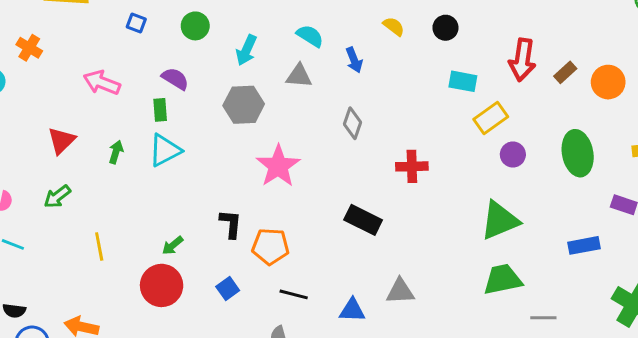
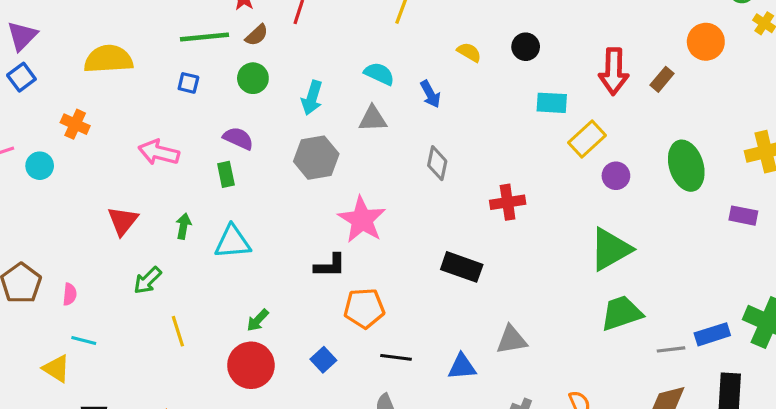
orange circle: (608, 82) -> (706, 42), moved
cyan triangle: (165, 150) -> (233, 242), moved, turned 30
green arrow: (57, 197) -> (148, 280), moved
black L-shape: (231, 224) -> (330, 266), moved, turned 92
blue rectangle: (584, 245) -> (712, 334), moved

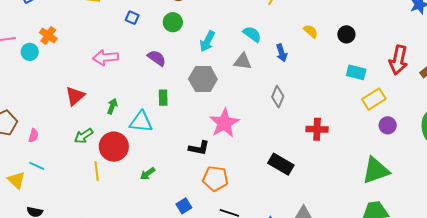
orange cross: (75, 124) -> (48, 35), moved
pink arrow: (159, 152) -> (105, 57), turned -30
green rectangle: (226, 174) -> (163, 98), moved
red circle: (251, 365) -> (114, 147), moved

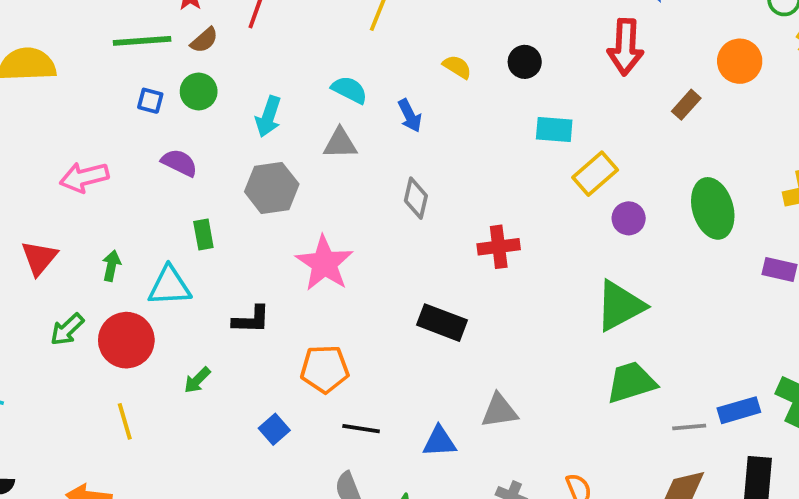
blue square: (132, 18) -> (150, 101), moved
red arrow: (398, 60) -> (625, 47), moved
black L-shape: (199, 148) -> (251, 320), moved
yellow line: (97, 171) -> (125, 421), moved

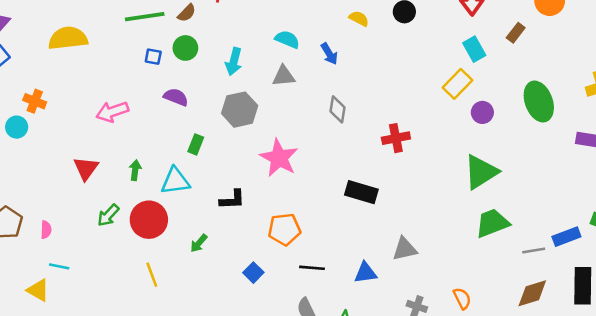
cyan rectangle: (554, 130) -> (474, 49), moved, turned 60
green rectangle: (203, 234) -> (196, 144), turned 36

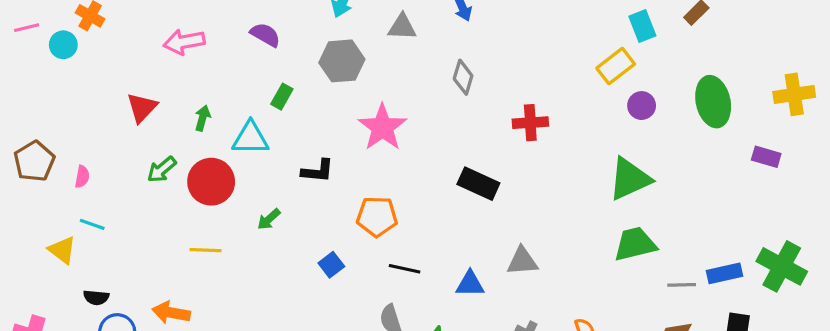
yellow line: (152, 275) -> (205, 250), turned -75

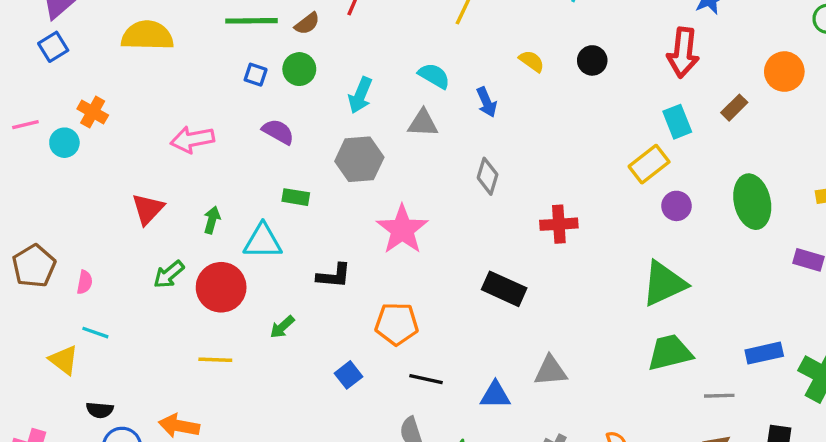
green rectangle: (282, 97) -> (296, 197), turned 70
blue rectangle: (724, 273) -> (764, 353), moved

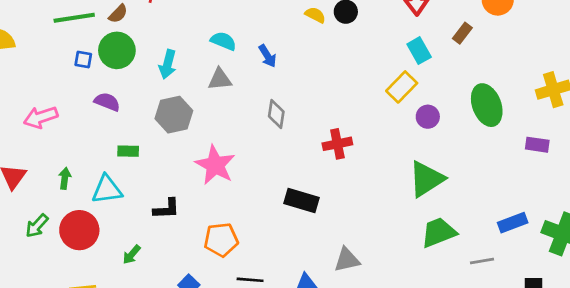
yellow semicircle: (532, 61) -> (315, 15), moved
green circle: (299, 69) -> (117, 50), size x1.4

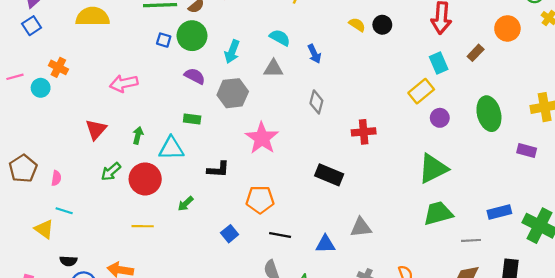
purple semicircle: (107, 102) -> (195, 76), moved

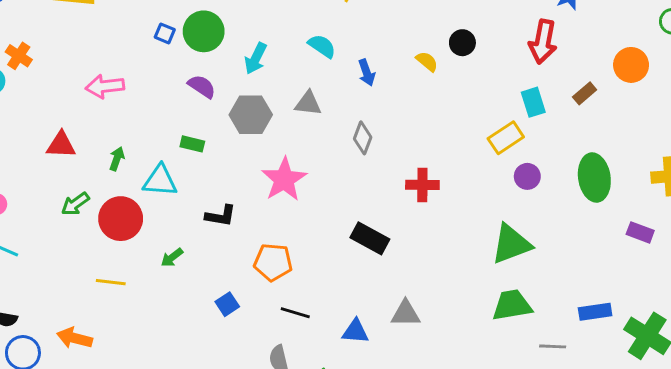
yellow semicircle: (357, 25) -> (427, 61), moved
gray triangle: (273, 69) -> (308, 103), moved
red triangle: (96, 129) -> (61, 145), turned 45

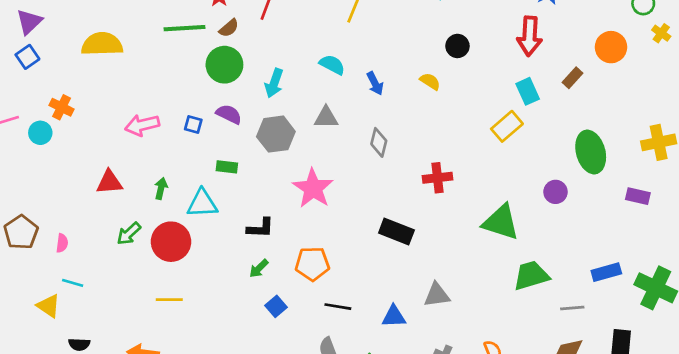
blue square: (165, 33) -> (193, 125), moved
yellow semicircle: (427, 61) -> (430, 81), moved
purple circle: (527, 176) -> (555, 192), moved
green triangle: (511, 244) -> (501, 222), moved, turned 45
green arrow: (172, 258) -> (259, 268), moved

